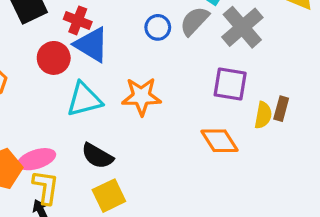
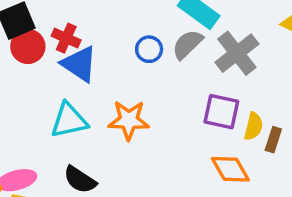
red circle: (54, 58) -> (28, 46), moved
yellow semicircle: (263, 115) -> (254, 126), moved
orange diamond: (220, 141) -> (230, 169), moved

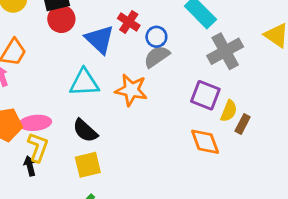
red cross: (66, 38) -> (129, 22), moved
gray semicircle: (187, 44) -> (157, 57), moved

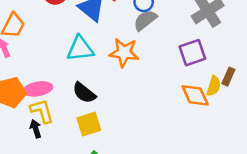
purple square: (205, 95) -> (192, 53), turned -36
yellow semicircle: (229, 111) -> (214, 86), moved
yellow L-shape: (38, 147) -> (42, 111), turned -32

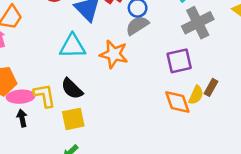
pink ellipse: (38, 89) -> (21, 97), moved
yellow L-shape: (42, 111) -> (45, 96), moved

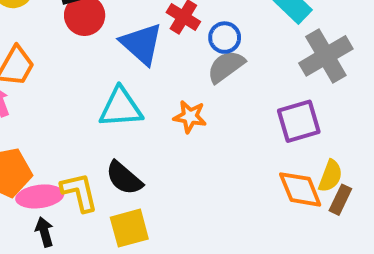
orange star: (114, 54) -> (190, 117), size x0.7
brown rectangle: (211, 87) -> (340, 200), moved

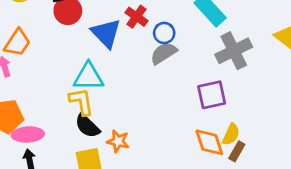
orange star: (190, 117) -> (118, 141), moved
yellow L-shape: (79, 192) -> (81, 102), moved

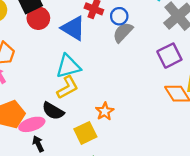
yellow L-shape: (81, 102) -> (68, 87), turned 85
black semicircle: (87, 126) -> (53, 111), moved
orange star: (118, 141) -> (105, 111), turned -30

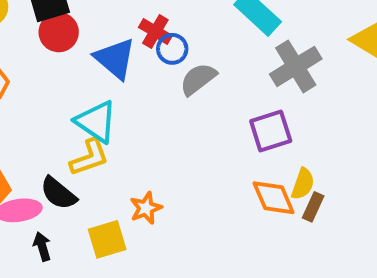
blue circle: (119, 16) -> (172, 49), moved
cyan triangle: (68, 66) -> (96, 122), turned 40
black arrow: (38, 144) -> (42, 246), moved

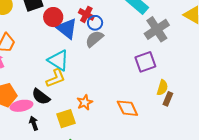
red circle: (59, 32) -> (53, 17), moved
gray semicircle: (198, 79) -> (94, 39), moved
orange diamond: (274, 198) -> (127, 108), moved

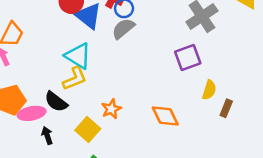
brown rectangle: (168, 99) -> (226, 108), moved
yellow square: (66, 119) -> (88, 129), turned -30

